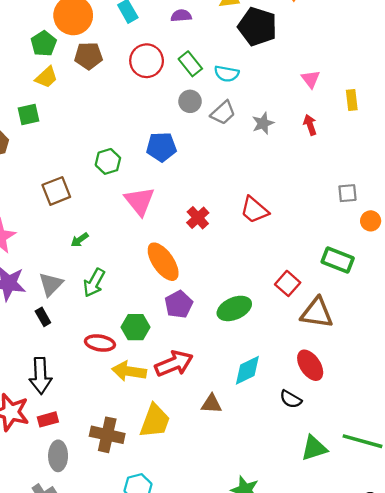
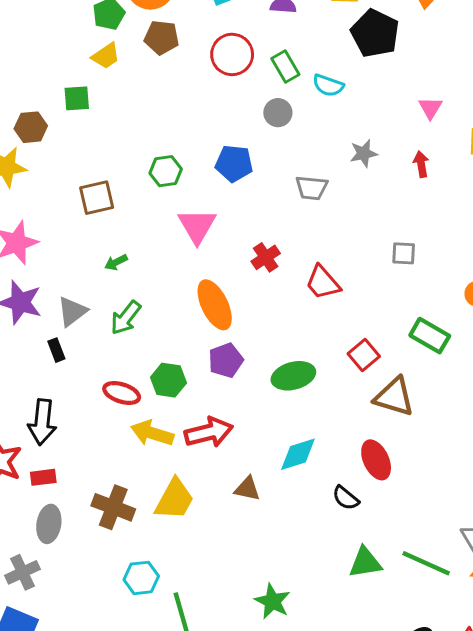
gray trapezoid: (223, 113) -> (312, 188), moved, turned 40
gray square: (347, 193) -> (404, 253), moved
red trapezoid: (254, 210) -> (323, 283), moved

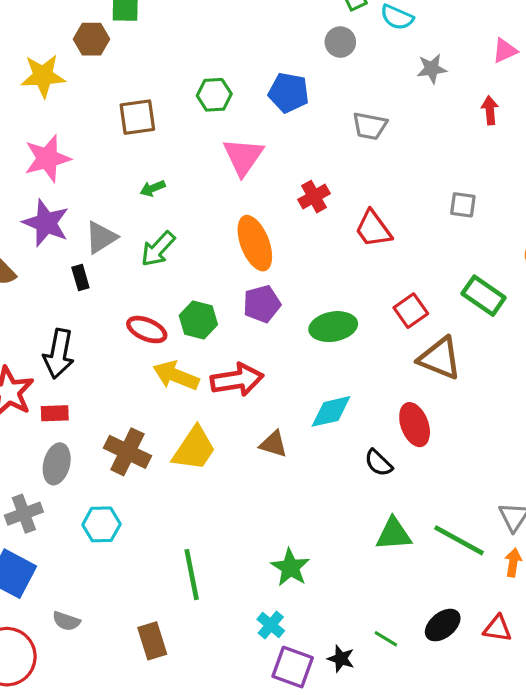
pink triangle: (430, 108) -> (505, 51), turned 30
brown hexagon: (31, 127) -> (92, 39), moved
gray star: (364, 153) -> (432, 69), moved
cyan hexagon: (141, 578) -> (101, 524), moved

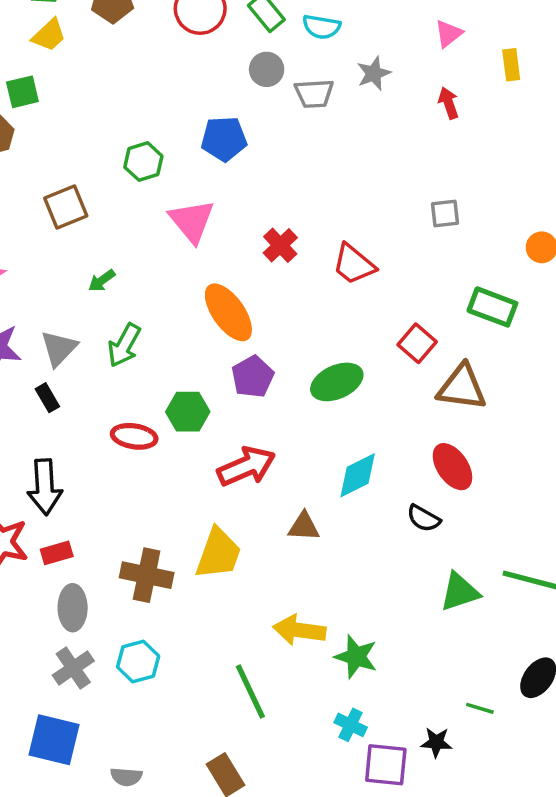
gray trapezoid: (370, 126) -> (314, 93), moved
yellow arrow: (176, 376) -> (299, 630), moved
gray cross: (24, 514) -> (73, 668), moved

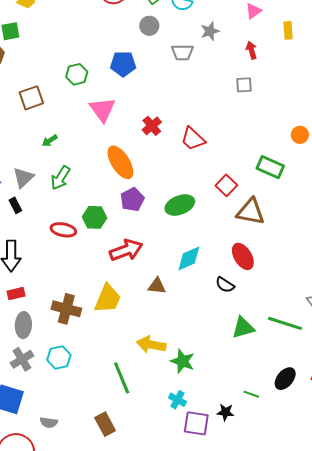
gray trapezoid: (314, 93) -> (182, 52), moved
gray square: (445, 214) -> (244, 85), moved

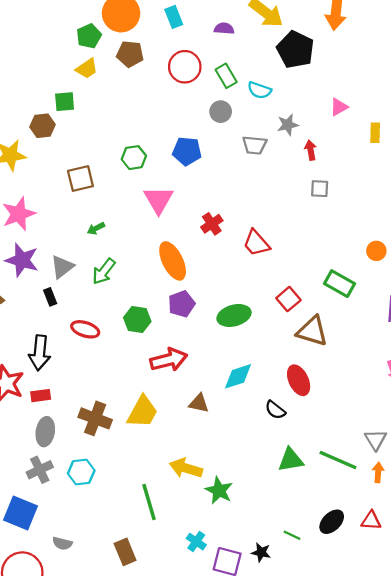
red arrow: (251, 50) -> (311, 150), moved
red ellipse: (63, 230) -> (85, 329), moved
cyan cross: (177, 400) -> (196, 542), moved

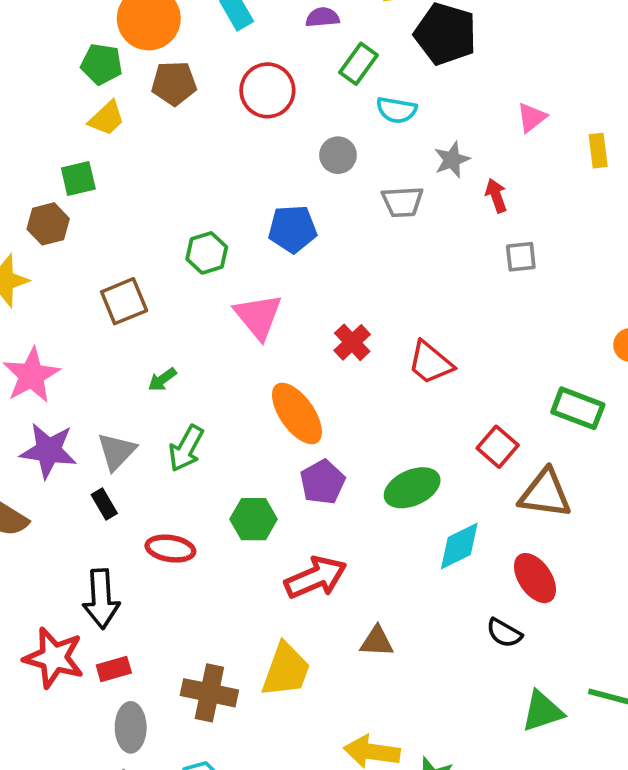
green pentagon: (89, 36) -> (102, 64), turned -30
green rectangle: (226, 76) -> (359, 64), moved, turned 75
cyan diamond: (238, 376) -> (459, 546), moved

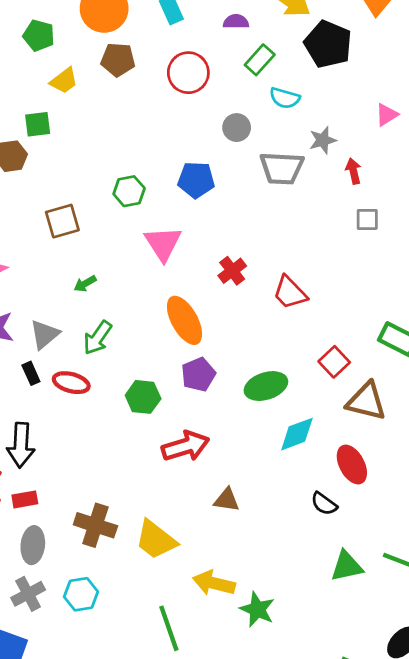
green pentagon: (102, 64) -> (39, 35), moved
gray trapezoid: (402, 202) -> (282, 168), size x1.4
red ellipse: (170, 549) -> (71, 383), moved
yellow trapezoid: (286, 670) -> (156, 540), moved, turned 102

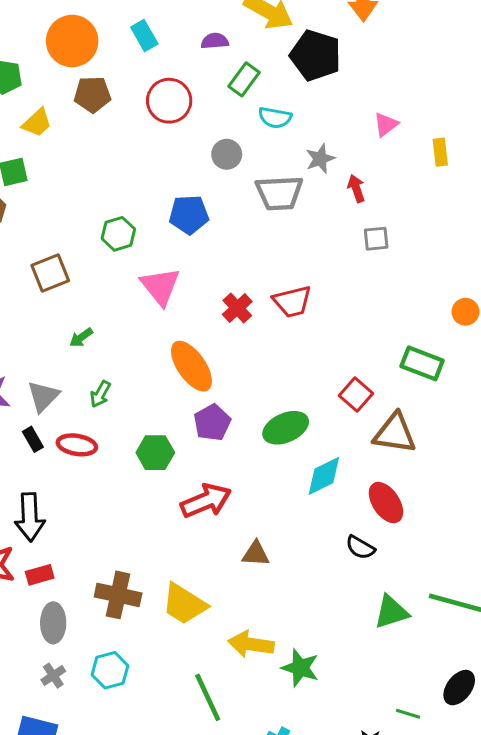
red trapezoid: (290, 293) -> (292, 301), moved, turned -54
green arrow: (98, 338) -> (100, 394), size x0.7
gray cross: (28, 594) -> (53, 676), size x0.7

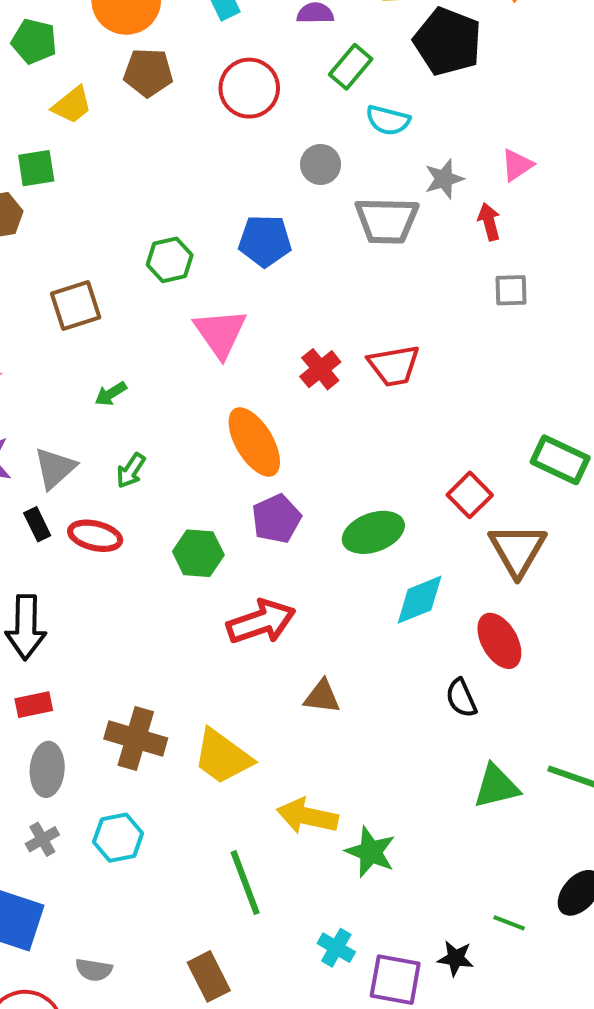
pink triangle: (386, 124) -> (517, 165), moved
brown triangle: (395, 433) -> (517, 550), turned 48
black semicircle: (360, 547) -> (461, 698), turned 32

